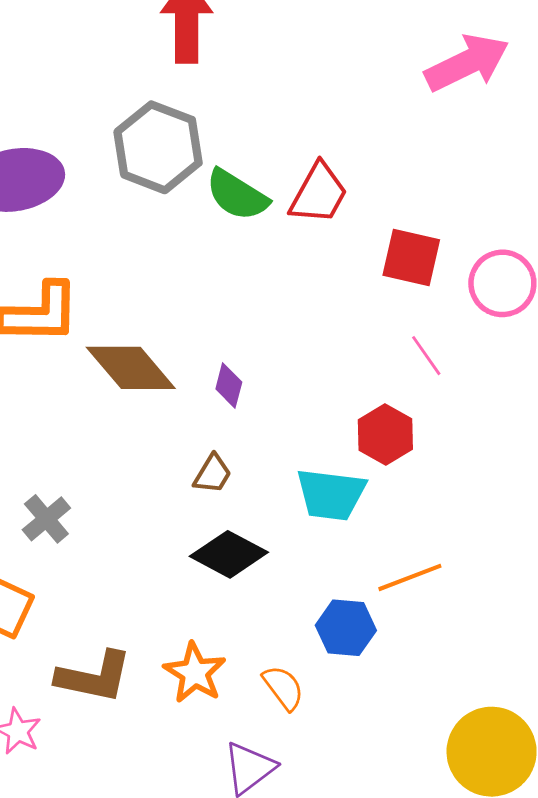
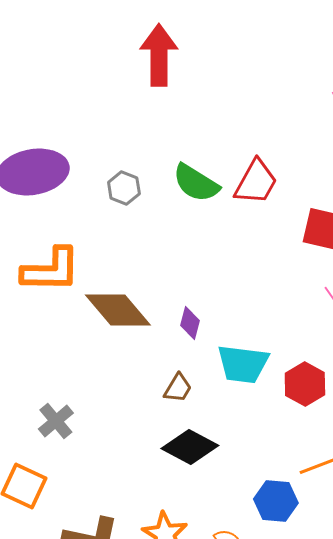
gray hexagon: (158, 147) -> (124, 188), moved, size x0.5
red hexagon: (385, 434) -> (305, 384), moved
cyan trapezoid: (331, 494) -> (243, 364), moved

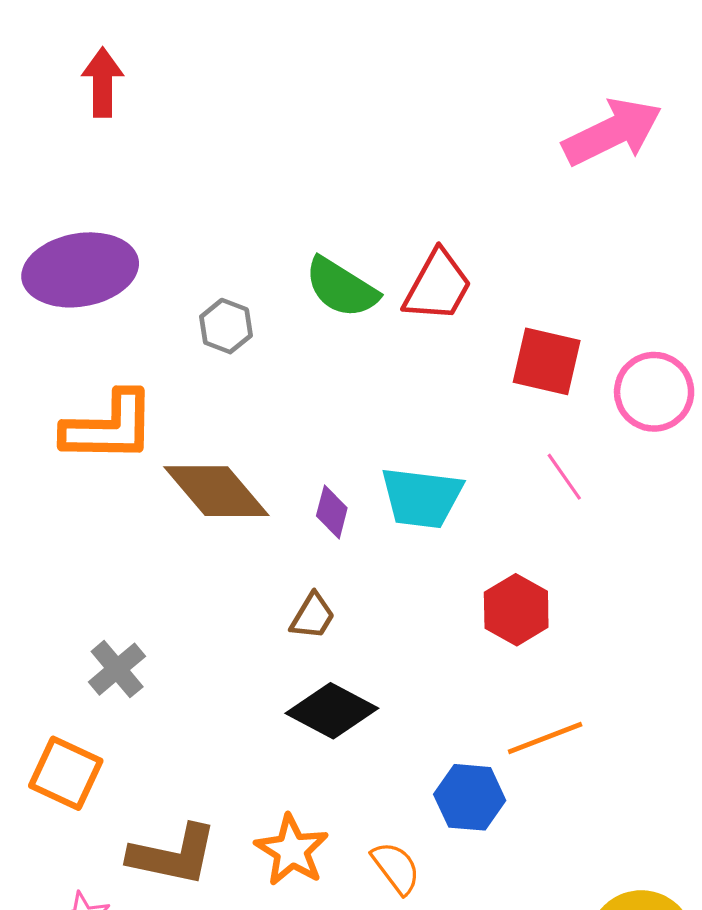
red arrow: (159, 55) -> (103, 82), moved, size x0.7
gray hexagon: (124, 188) -> (226, 326), moved
cyan trapezoid: (243, 364) -> (422, 498), moved

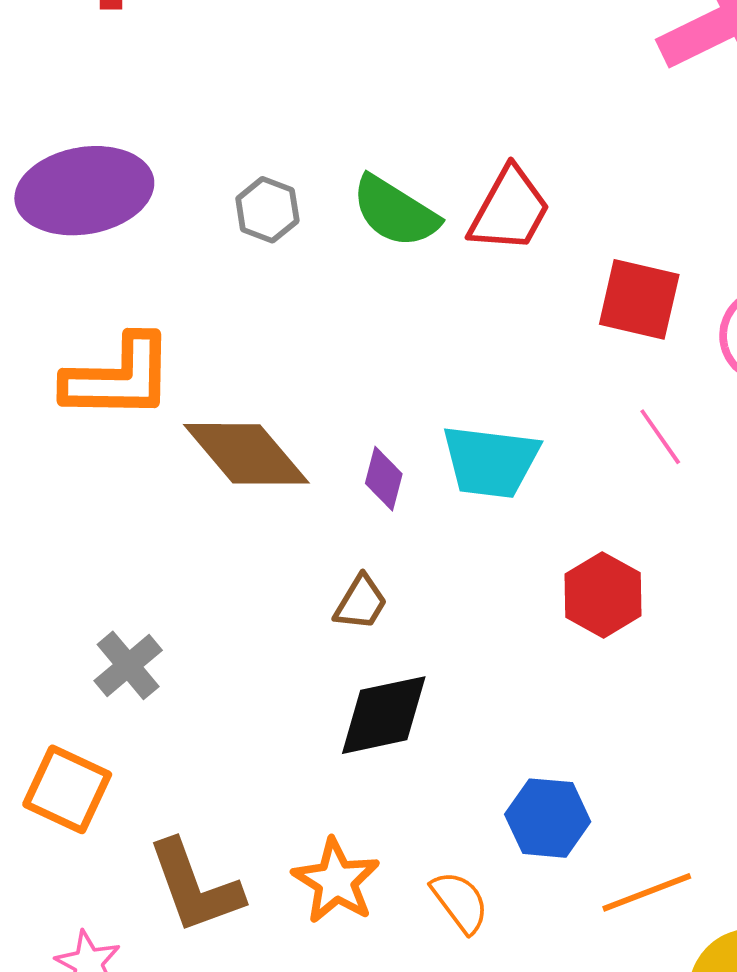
gray hexagon: (226, 326) -> (267, 210), moved
black diamond: (332, 711) -> (384, 715), turned -40
orange line: (545, 738) -> (647, 892), moved
brown L-shape: (173, 855) -> (195, 887), turned 58

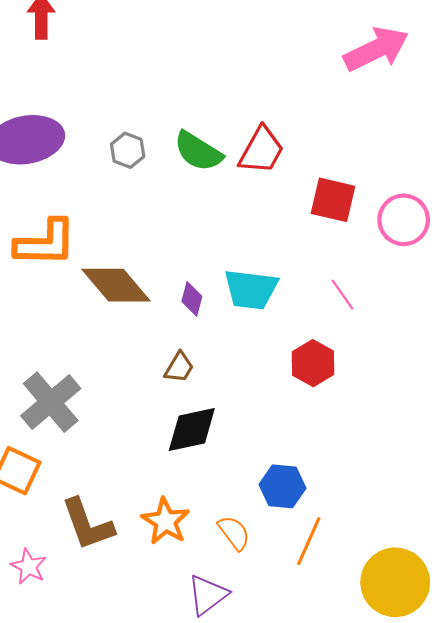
pink line: (660, 437) -> (343, 295), moved
gray cross: (128, 665) -> (51, 402), size x1.6
orange line: (647, 892) -> (309, 541), moved, turned -45

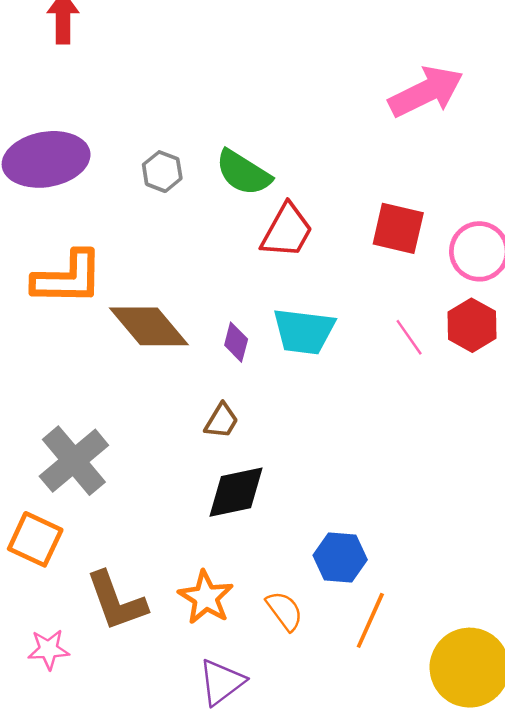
pink arrow: (376, 49) -> (426, 92), moved
red trapezoid: (261, 150) -> (287, 231), moved
red hexagon: (313, 363) -> (472, 325), moved
pink star: (29, 566) -> (48, 649), turned -30
purple triangle: (208, 595) -> (222, 682), moved

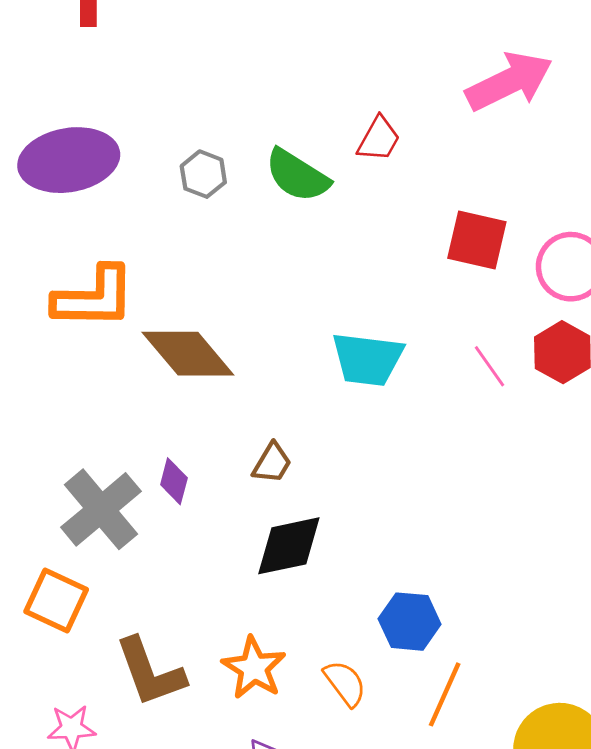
red trapezoid: (287, 231) -> (379, 139), moved, size x0.7
purple diamond: (236, 342) -> (174, 481), moved

